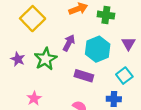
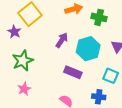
purple star: (18, 59) -> (14, 32), moved
green star: (46, 59) -> (23, 61), moved
cyan square: (124, 76) -> (111, 76), turned -35

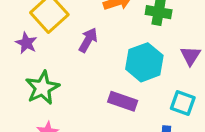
purple arrow: (62, 40) -> (88, 40), moved

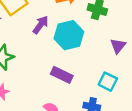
cyan hexagon: (144, 62) -> (69, 35), moved

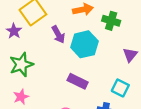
purple arrow: (41, 25) -> (58, 34), turned 114

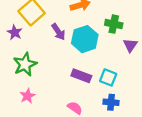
green cross: (111, 21) -> (114, 24), moved
cyan square: (120, 88) -> (108, 77), moved

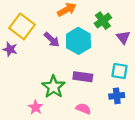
green cross: (114, 24) -> (103, 21), turned -35
green star: (25, 64) -> (53, 87), moved
cyan square: (108, 77) -> (120, 71), moved

